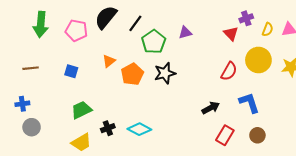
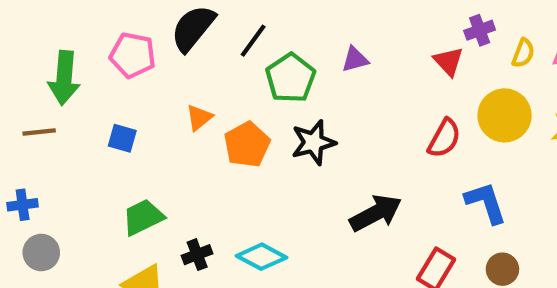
green arrow: (41, 24) -> (64, 78), moved
black arrow: (211, 108) -> (376, 213), moved, size x1.4

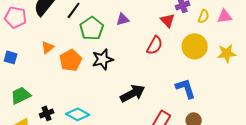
red semicircle: (444, 138) -> (155, 45), moved

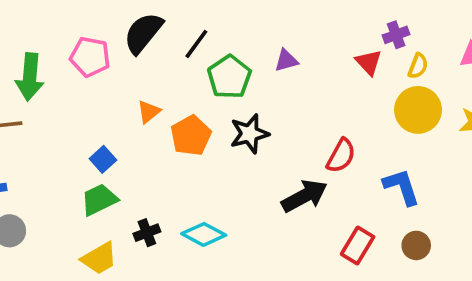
yellow semicircle: (204, 16) -> (418, 66), moved
red semicircle: (155, 45) -> (341, 156), moved
blue square: (11, 57) -> (103, 159), moved, turned 32

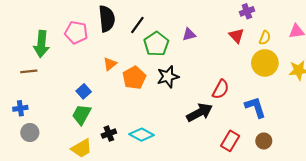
black semicircle: (143, 33) -> (107, 19), turned 135
purple cross: (396, 35) -> (247, 11), moved
green trapezoid: (99, 200) -> (81, 115), turned -35

